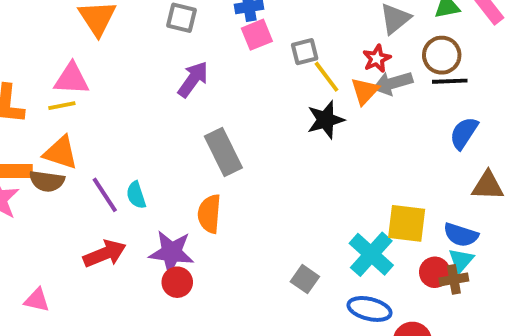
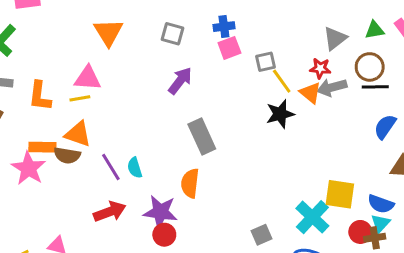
red star: (377, 59) -> (320, 68), turned 30
orange triangle: (365, 91) -> (310, 93), turned -35
gray square: (305, 279) -> (261, 235), turned 30

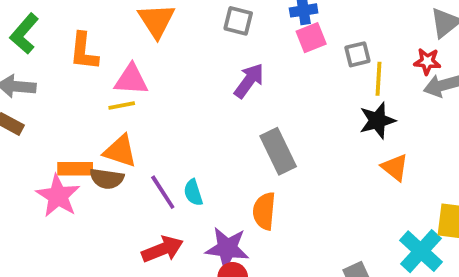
yellow line: (282, 81) -> (378, 79), turned 40
orange triangle: (310, 93) -> (395, 167), moved
orange L-shape: (40, 96) -> (84, 51), moved

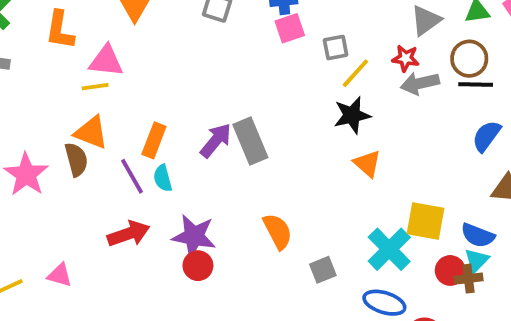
yellow line: (378, 79) -> (355, 73), turned 36
purple arrow: (249, 81) -> (216, 140), moved
orange rectangle: (75, 169) -> (154, 140), moved, turned -72
brown semicircle: (107, 179) -> (76, 160), turned -116
orange semicircle: (264, 211) -> (278, 231), moved, turned 144

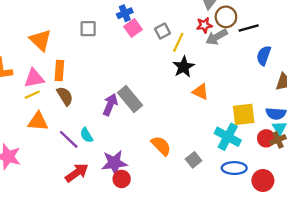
brown circle: (469, 59) -> (226, 17), moved
orange rectangle: (154, 140) -> (59, 70), moved
brown semicircle: (76, 160) -> (65, 96), moved

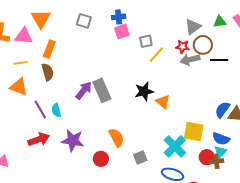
blue semicircle: (264, 56) -> (222, 110), moved
black star: (184, 67) -> (144, 91), moved
pink triangle: (34, 78) -> (24, 36), moved
red circle: (122, 179) -> (101, 159), moved

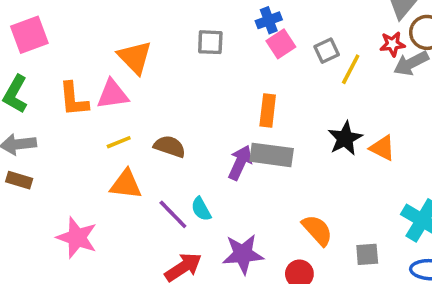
orange rectangle: (49, 49) -> (268, 110), moved
brown semicircle: (48, 72) -> (170, 146), turned -42
gray rectangle: (102, 90) -> (272, 155), turned -45
gray square: (140, 157) -> (367, 254), turned 32

